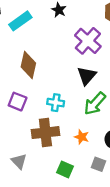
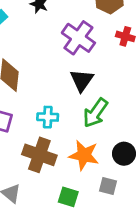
brown cross: (45, 133) -> (39, 155), turned 32
orange star: (82, 137) -> (84, 155), size x1.6

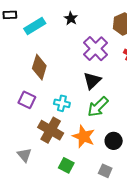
gray square: (108, 186) -> (105, 171), moved

